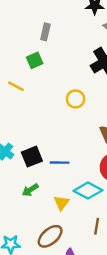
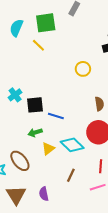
green square: (35, 60) -> (46, 23), moved, size x1.5
green arrow: (30, 190) -> (35, 132), moved
brown ellipse: (50, 236) -> (20, 161), moved, turned 75

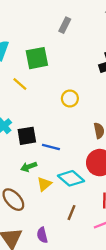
green square: (46, 23) -> (37, 58), moved
yellow line: (38, 45) -> (20, 84), moved
yellow circle: (83, 69) -> (70, 98), moved

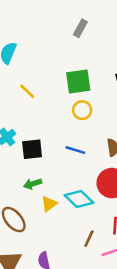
green square: (37, 58) -> (78, 82), moved
blue line: (51, 147) -> (75, 150), moved
brown line: (72, 213) -> (89, 239), moved

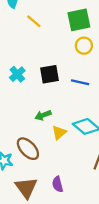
yellow line: (27, 91) -> (34, 21), moved
black square: (32, 149) -> (50, 74), moved

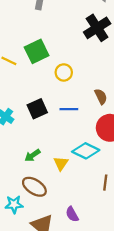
green square: (79, 20) -> (37, 51), moved
green arrow: (43, 115) -> (32, 155), moved

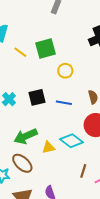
green arrow: (32, 155) -> (26, 136), size x1.6
yellow triangle: (61, 163) -> (48, 148), turned 32

